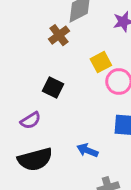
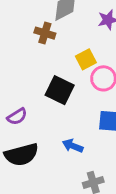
brown cross: (59, 35) -> (45, 33), turned -36
black square: (53, 87) -> (60, 90), moved, size x1.4

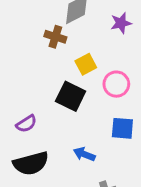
yellow square: (86, 59) -> (86, 64), moved

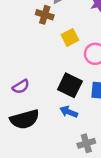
black square: (71, 96) -> (70, 85), moved

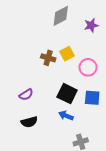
brown cross: (45, 15) -> (48, 58), moved
black semicircle: (25, 119) -> (29, 122), size x0.7

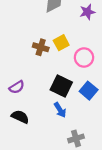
blue square: (92, 98) -> (89, 91), turned 35
blue arrow: (66, 116) -> (60, 110), turned -144
black semicircle: (29, 122) -> (20, 117), turned -140

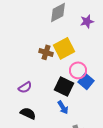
yellow square: (61, 43) -> (64, 48), size x1.5
pink circle: (84, 58) -> (78, 70), moved
blue square: (89, 91) -> (86, 81), moved

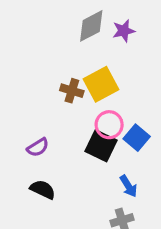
purple star: (87, 21) -> (124, 31), moved
pink circle: (78, 70) -> (109, 125), moved
blue arrow: (63, 107) -> (129, 186), moved

